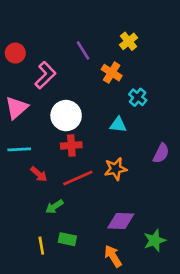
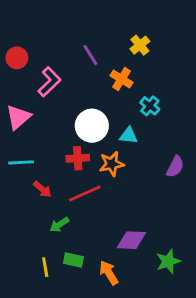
white circle: (66, 116) -> (92, 126), moved
orange star: (116, 169) -> (112, 164), moved
orange arrow: (113, 256) -> (109, 273), moved

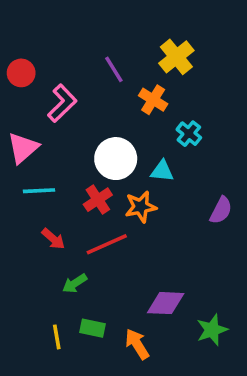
yellow cross: (140, 45) -> (176, 57), size x1.4
red cross: (78, 158) -> (98, 200), turned -30
cyan line: (21, 162) -> (39, 191), moved

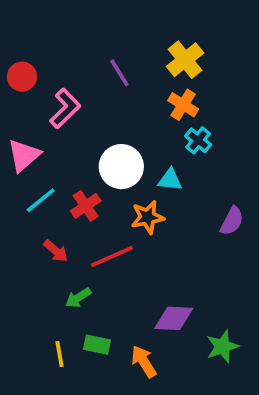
orange cross: (153, 100) -> (183, 105), moved
cyan line: (39, 191) -> (41, 200), turned -36
red cross: (98, 200) -> (86, 206), moved

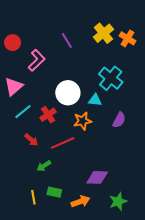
orange cross: (183, 105) -> (127, 38), moved
cyan cross: (198, 140) -> (111, 78), size x1.6
purple semicircle: (232, 221) -> (119, 120), moved
green star: (222, 346) -> (118, 201), moved
orange arrow: (144, 361) -> (80, 201), turned 102

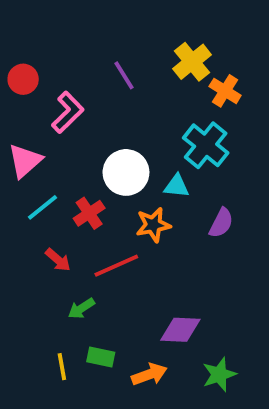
orange cross: (127, 38) -> (225, 91), moved

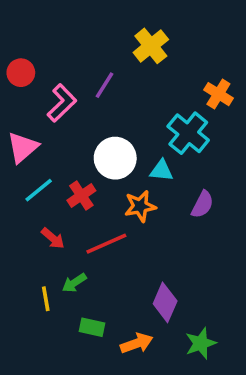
yellow cross: (192, 62) -> (151, 46), moved
purple line: (124, 75) -> (105, 85), moved, turned 64
orange cross: (225, 91) -> (218, 94), moved
purple diamond: (180, 330) -> (165, 302), turned -69
yellow line: (62, 367) -> (46, 299), moved

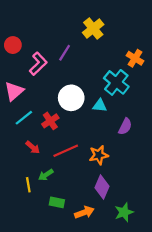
orange star: (140, 206) -> (99, 155), moved

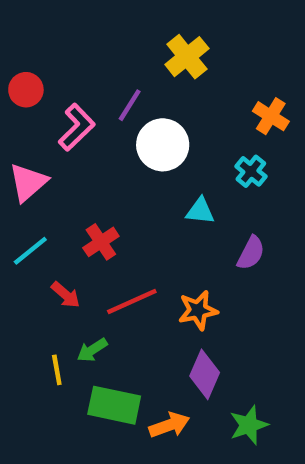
cyan cross: (116, 82) -> (251, 171), moved, size x0.6
white circle: (71, 98) -> (163, 145), moved
cyan line: (24, 118) -> (30, 251), moved
green rectangle: (57, 202) -> (114, 405), size x1.6

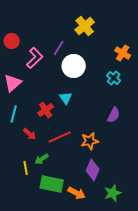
cyan triangle: (200, 211) -> (66, 98), moved, turned 48
cyan line: (30, 251) -> (14, 114), turned -36
orange arrow: (169, 425) -> (77, 193), turned 48

